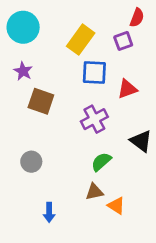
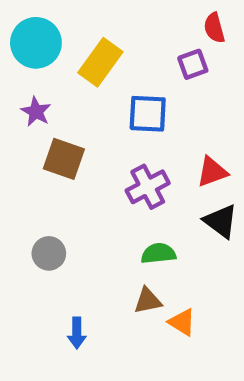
red semicircle: (137, 18) -> (214, 28), turned 144
yellow rectangle: (81, 40) -> (100, 62), moved
red triangle: (127, 89) -> (212, 172), moved
green semicircle: (101, 162) -> (158, 253), turned 35

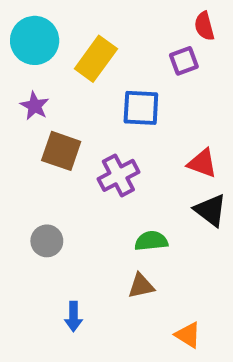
red triangle: (212, 172) -> (202, 163), turned 40
purple cross: (148, 187) -> (118, 175), moved
orange triangle: (182, 322) -> (188, 335), moved

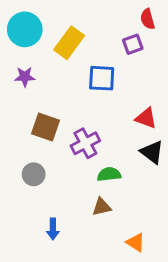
purple star: (35, 106) -> (25, 77), turned -30
brown square: (61, 151) -> (45, 127), moved
purple cross: (118, 175) -> (85, 143), moved

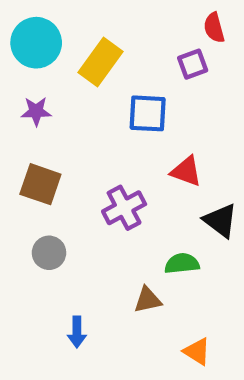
red triangle: (146, 118) -> (186, 171), moved
brown square: (45, 127) -> (40, 184), moved
green semicircle: (109, 174) -> (182, 263), moved

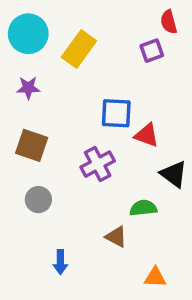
blue square: (148, 113) -> (116, 113), moved
brown triangle: (148, 300) -> (116, 237), turned 40
orange triangle: (197, 351) -> (155, 277), turned -30

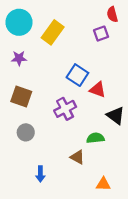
blue square: (116, 113) -> (77, 75), turned 30

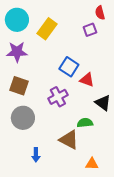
purple star: (19, 58) -> (17, 52), size x1.5
gray circle: (26, 132) -> (23, 118), size x1.5
brown triangle: (77, 157) -> (69, 140), size x1.5

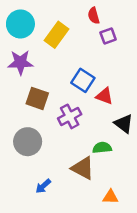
red semicircle: (100, 13) -> (94, 16), moved
brown square: (19, 86) -> (37, 98), moved
blue arrow: (36, 155) -> (43, 186), turned 48

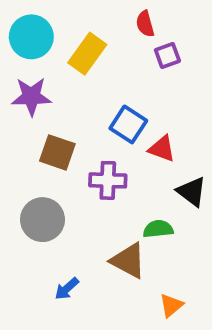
purple cross: (70, 116) -> (108, 180), turned 30
orange triangle: (110, 197) -> (171, 305), turned -42

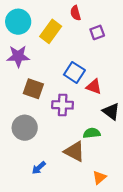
red semicircle: (145, 24) -> (76, 13), moved

